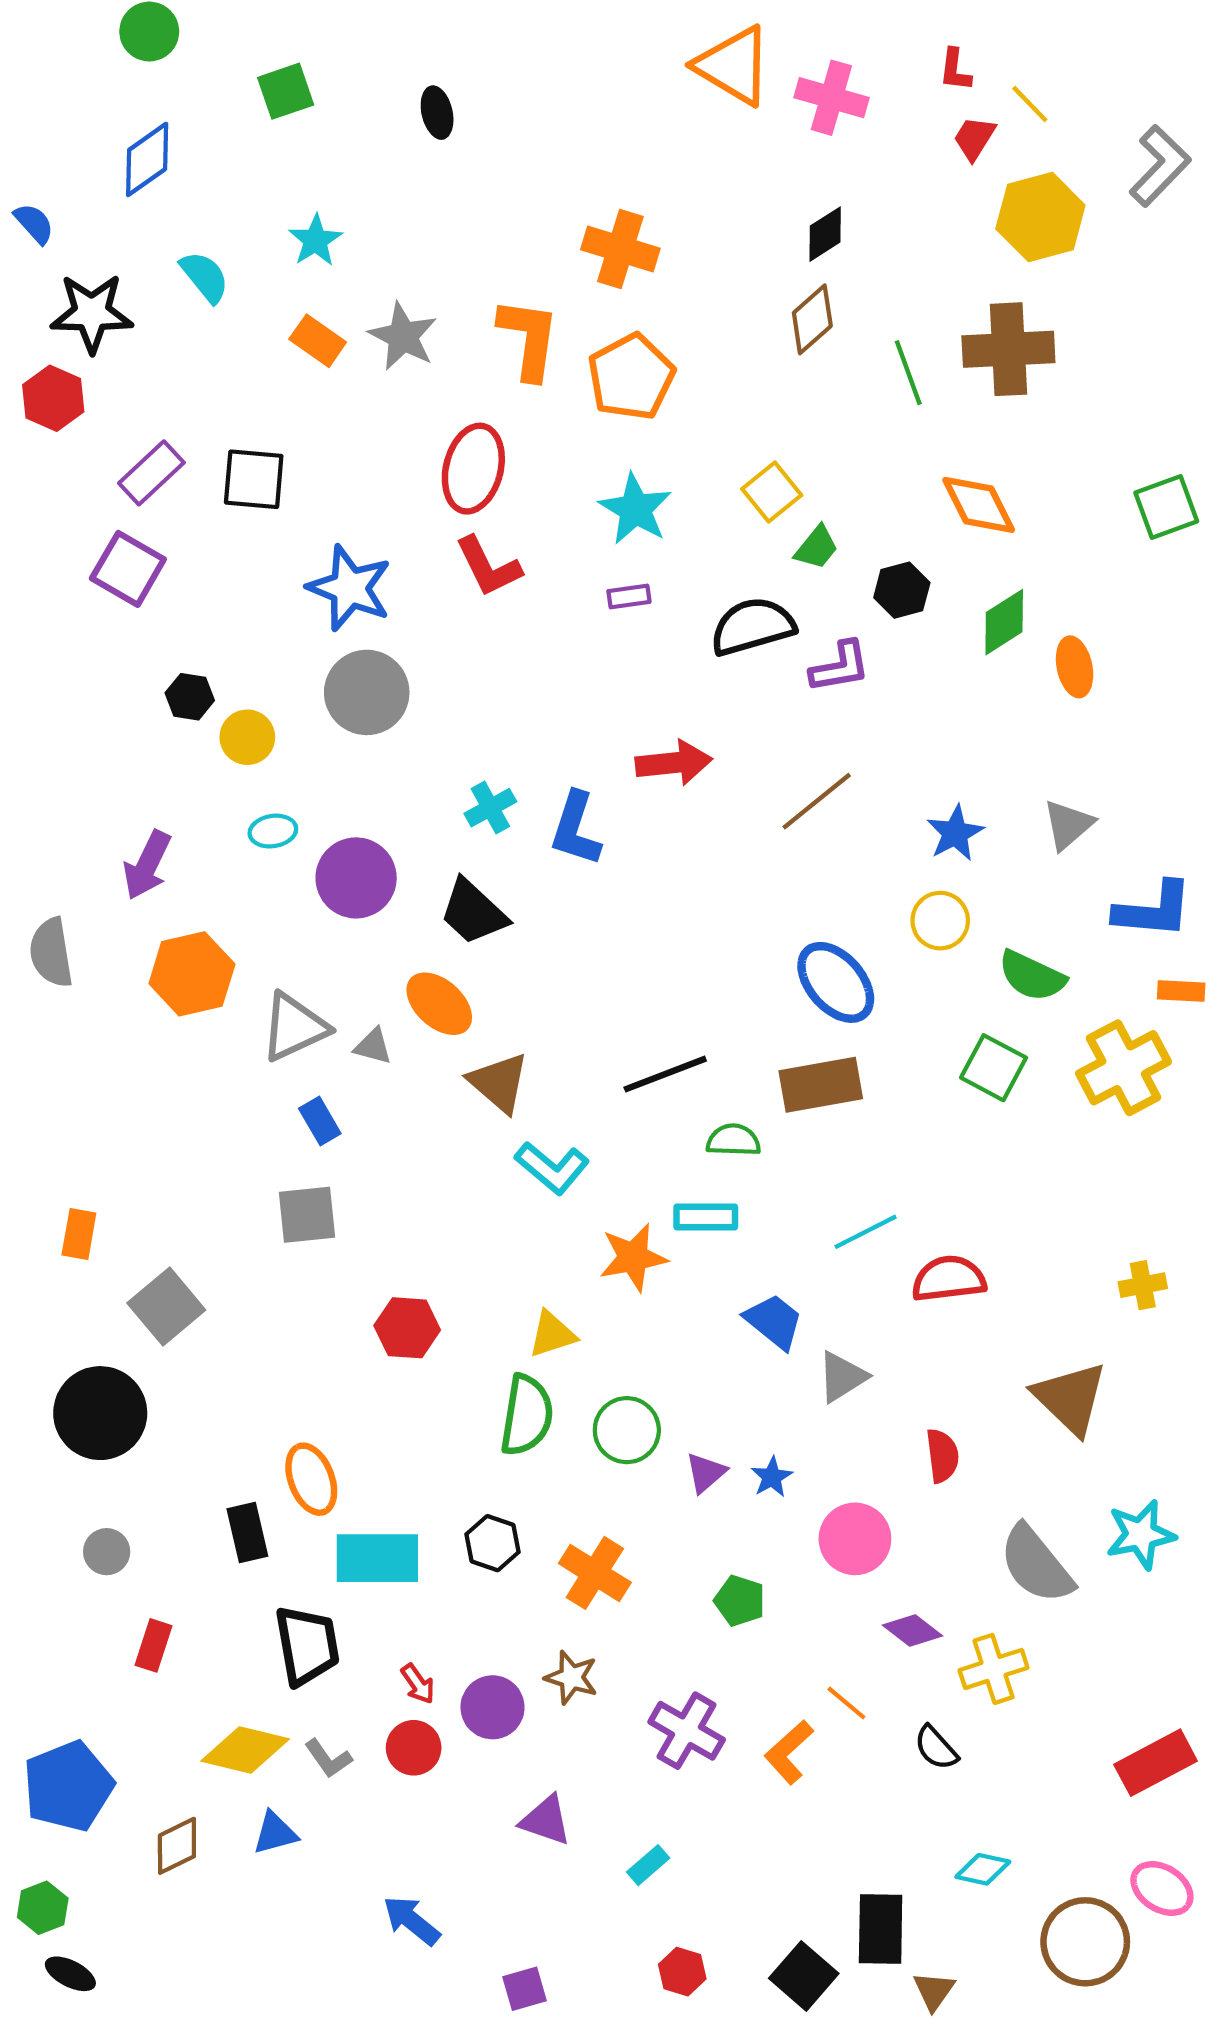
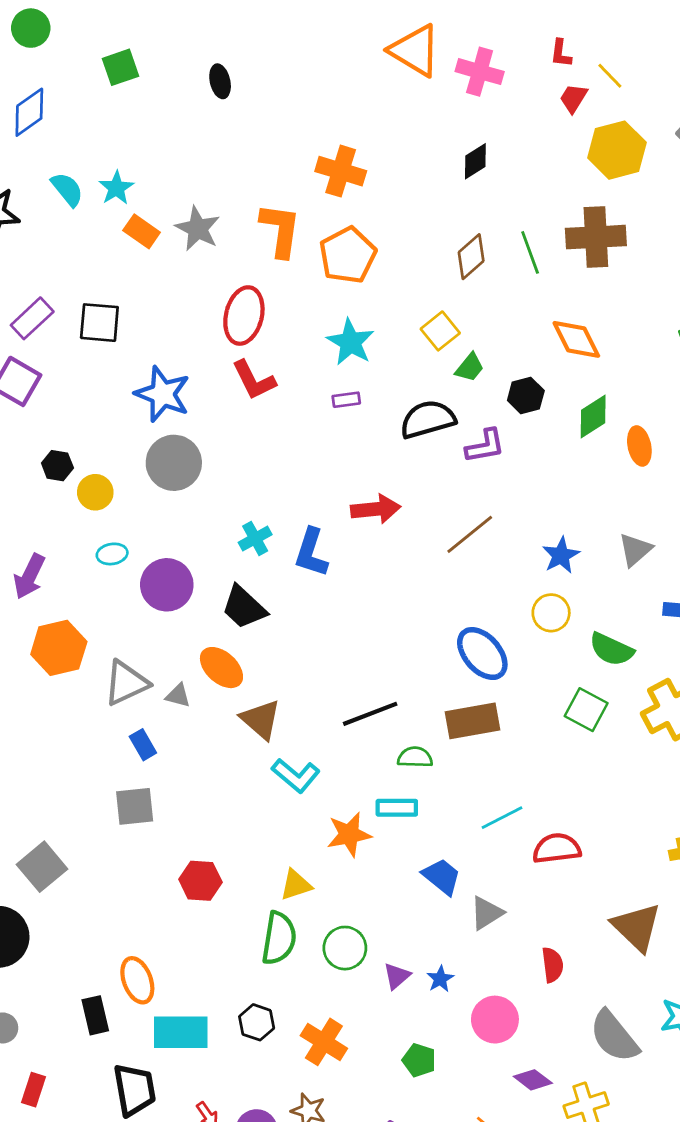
cyan star: (316, 240) -> (116, 188), moved
brown diamond: (812, 319) -> (471, 257), moved

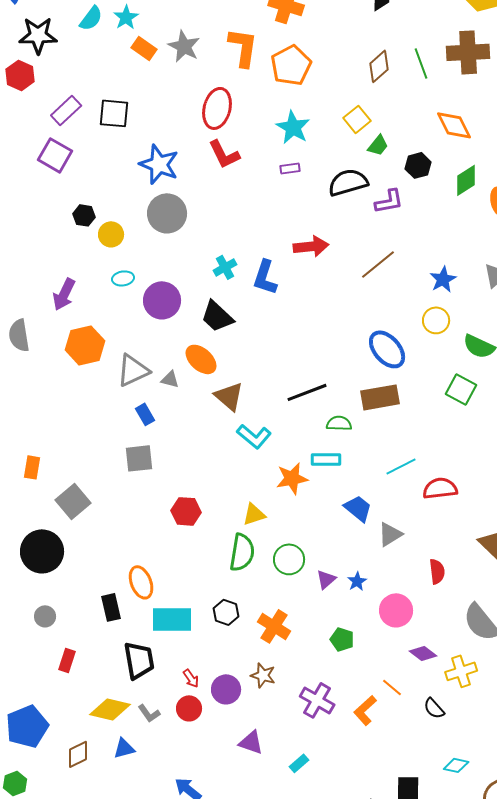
cyan semicircle: (67, 189) -> (91, 18), turned 76

